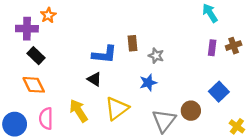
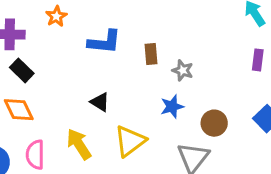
orange star: (48, 15) -> (56, 16), moved
blue L-shape: (104, 55) -> (104, 42), moved
brown circle: (191, 111) -> (214, 123), moved

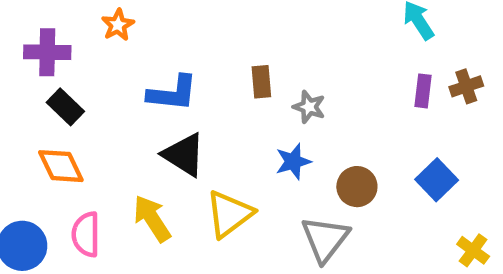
blue L-shape: (104, 42) -> (172, 93), moved
black triangle: (100, 102) -> (184, 155), size x1.5

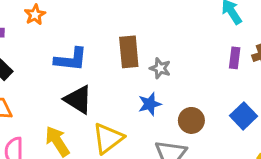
brown rectangle: (261, 82) -> (129, 52), size x1.5

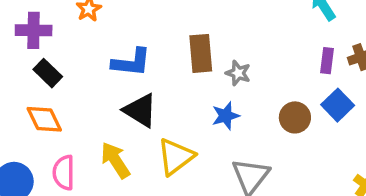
blue square: (244, 116) -> (338, 105), moved
brown circle: (191, 120) -> (295, 117), moved

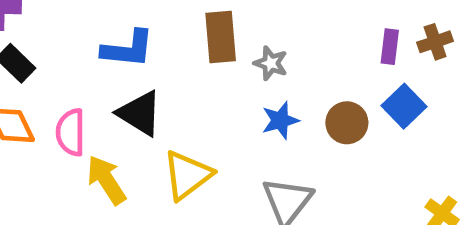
blue star: (226, 116) -> (280, 120), moved
pink semicircle: (64, 173) -> (71, 132), moved

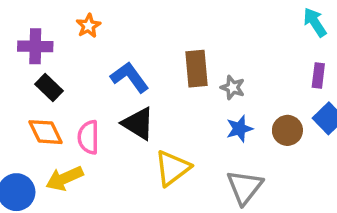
blue L-shape: (128, 49) -> (130, 77), turned -132
yellow arrow: (106, 180) -> (64, 178), moved, turned -81

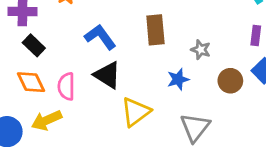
gray star: (233, 87) -> (201, 50), moved
blue star: (239, 129) -> (178, 79), moved

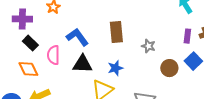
black triangle: (107, 75) -> (82, 64), turned -30
blue star: (178, 79) -> (115, 68), moved
pink semicircle: (66, 86) -> (53, 55), moved

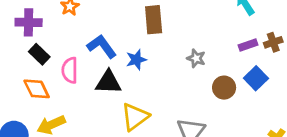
brown rectangle: (116, 32) -> (154, 20), moved
purple rectangle: (187, 36) -> (248, 45), turned 64
blue star: (115, 68) -> (136, 60), moved

